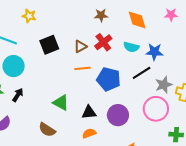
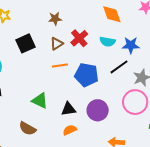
brown star: (101, 15) -> (55, 19), moved

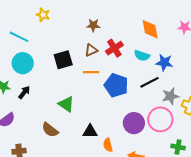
black square: (25, 43) -> (63, 60), moved
black triangle: (68, 109) -> (90, 131), moved
purple circle: (98, 110) -> (134, 123), moved
orange semicircle: (70, 130) -> (108, 145), moved, turned -88

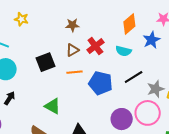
orange diamond: (150, 29) -> (129, 24), turned 65
blue star: (164, 63) -> (151, 40), moved, turned -30

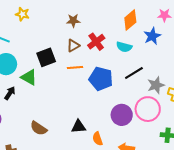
green triangle: (53, 106) -> (29, 77), moved

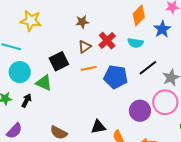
yellow star: (22, 14) -> (31, 21), size x1.5

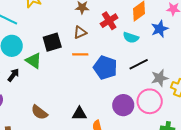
red cross: (107, 41) -> (109, 21), moved

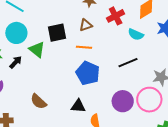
black line: (139, 64) -> (128, 63), moved
blue pentagon: (105, 68) -> (88, 73), moved

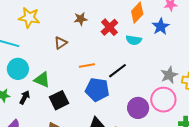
brown triangle: (86, 25) -> (61, 43), moved
black square: (57, 33) -> (59, 100), moved
black line: (128, 63) -> (118, 71), moved

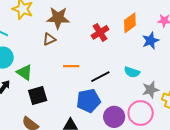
brown star: (81, 19) -> (58, 18), moved, size x1.6
cyan semicircle: (134, 40) -> (132, 72), moved
blue pentagon: (97, 90) -> (88, 101), moved, turned -30

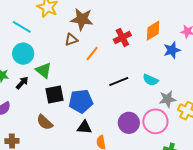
orange line: (71, 66) -> (92, 53), moved, turned -56
blue pentagon: (88, 101) -> (81, 101), moved

